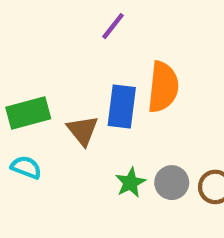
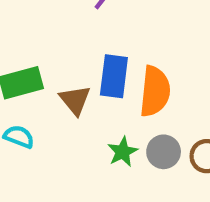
orange semicircle: (163, 87) -> (155, 91), moved

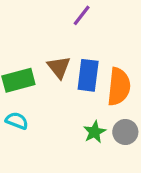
brown triangle: (75, 100) -> (59, 67), moved

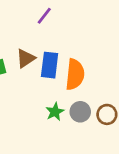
brown triangle: (59, 67) -> (26, 58), turned 35

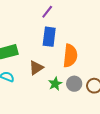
brown triangle: (26, 58) -> (36, 68), moved
blue rectangle: (50, 65) -> (49, 37), moved

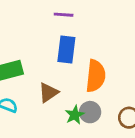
purple line: (47, 12) -> (64, 15), turned 56
gray circle: (74, 84) -> (90, 112), moved

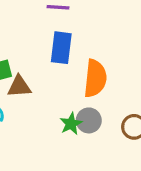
brown triangle: (48, 93) -> (19, 86), moved, turned 30

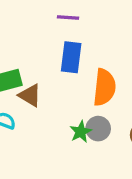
brown triangle: (19, 86) -> (30, 95), turned 35

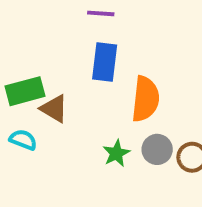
gray circle: (98, 129) -> (157, 149), moved

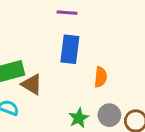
orange semicircle: (145, 99) -> (101, 77), size x0.6

